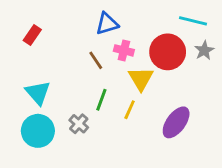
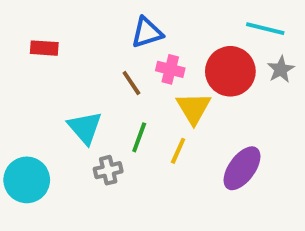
red rectangle: (32, 35) -> (44, 48), turned 60
cyan triangle: (38, 93) -> (85, 128), moved
gray cross: (79, 124) -> (108, 170), turned 36
cyan circle: (38, 131) -> (27, 180), moved

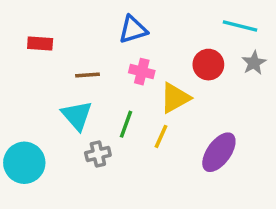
pink cross: (170, 69) -> (142, 72), moved
red circle: (230, 71) -> (208, 65), size x0.7
brown line: (131, 83) -> (87, 75), moved, turned -60
yellow triangle: (194, 108) -> (175, 98), turned 32

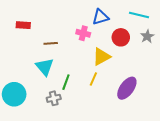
blue triangle: (133, 29) -> (100, 17), moved
pink cross: (142, 72) -> (83, 33), moved
green line: (126, 124) -> (66, 82), moved
gray cross: (98, 154) -> (54, 98), moved

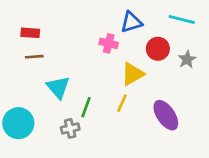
gray star: (147, 36) -> (187, 59), moved
brown line: (51, 43) -> (34, 57), moved
purple ellipse: (127, 88) -> (166, 115), turned -70

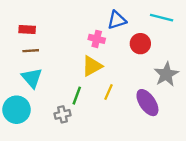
gray star: (187, 59) -> (166, 74), moved, size x1.5
yellow triangle: (133, 74) -> (92, 66), moved
cyan triangle: (58, 87) -> (32, 78), moved

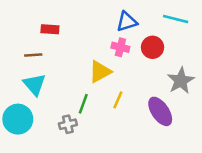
red rectangle: (27, 29) -> (50, 29), moved
pink cross: (97, 39) -> (120, 47), moved

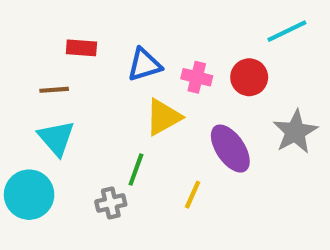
cyan line: (176, 19) -> (287, 31), turned -40
blue triangle: (127, 22) -> (144, 65), moved
yellow line: (118, 100) -> (193, 195), moved
purple ellipse: (160, 111) -> (230, 149), moved

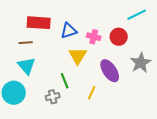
red rectangle: (81, 48) -> (39, 23), size x1.6
yellow triangle: (163, 117) -> (78, 56), turned -30
green line: (136, 169) -> (65, 81), turned -42

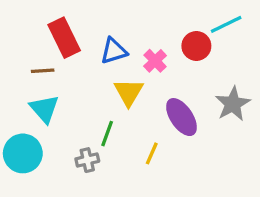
red rectangle: (39, 23) -> (64, 38), turned 60
pink cross: (94, 37) -> (155, 61), turned 32
red circle: (119, 37) -> (196, 46), moved
green line: (65, 81) -> (107, 134), turned 42

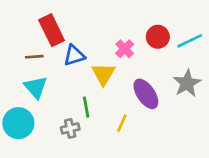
cyan line: (226, 24) -> (190, 41), moved
blue triangle: (114, 51) -> (74, 55), moved
green line: (107, 134) -> (86, 107), turned -30

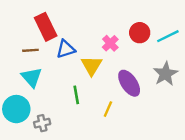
gray cross: (70, 128) -> (42, 123), moved

